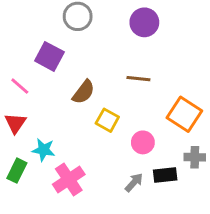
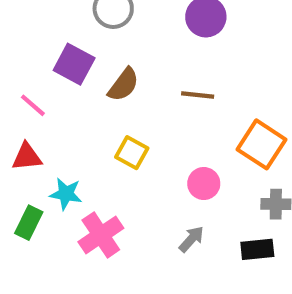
brown semicircle: (84, 92) -> (124, 85), moved
yellow square: (107, 120) -> (132, 153), moved
red triangle: (15, 123) -> (27, 157), turned 50
black rectangle: (165, 175) -> (257, 249), moved

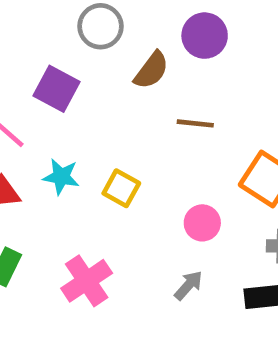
brown semicircle: (124, 85) -> (151, 70), moved
cyan star: (66, 194) -> (61, 177), moved

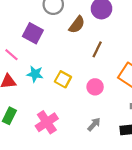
brown line: (195, 123) -> (97, 49), turned -70
pink circle: (202, 223) -> (95, 87), moved

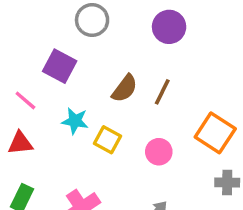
brown semicircle: (77, 25) -> (125, 88), moved
cyan star: (35, 74) -> (75, 121), moved

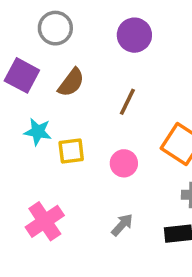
brown semicircle: (125, 88) -> (71, 83), moved
yellow square: (107, 140) -> (71, 151), turned -36

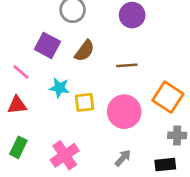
brown line: (127, 102) -> (127, 65), turned 60
pink circle: (124, 163) -> (124, 112), size x1.6

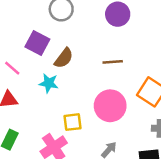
brown semicircle: (85, 51) -> (64, 58), moved
yellow square: (85, 102) -> (73, 122), moved

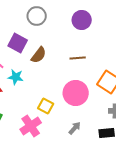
cyan star: (49, 83) -> (16, 77), moved
yellow square: (73, 122) -> (46, 106), turned 35

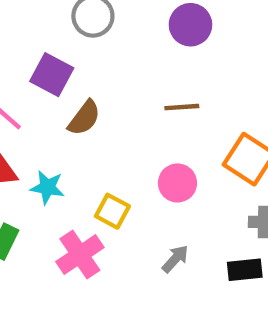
brown semicircle: (39, 55) -> (84, 118), moved
cyan star: (16, 77) -> (47, 187), moved
pink circle: (76, 93) -> (177, 183), size x0.7

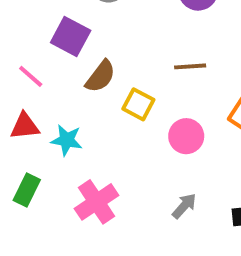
yellow square: (112, 211) -> (138, 104), moved

